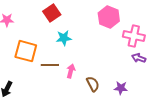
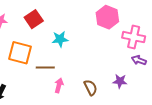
red square: (52, 13) -> (34, 19), moved
pink arrow: (71, 71) -> (59, 85), moved
purple star: (121, 88) -> (120, 81), moved

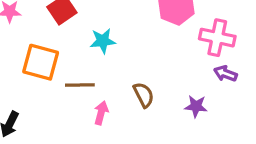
brown semicircle: (90, 88) -> (144, 95), moved

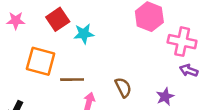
cyan star: (103, 41) -> (84, 34), moved
purple star: (196, 106) -> (165, 97), turned -30

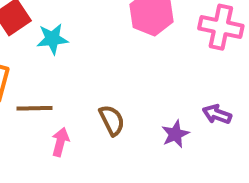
pink cross: (182, 42) -> (221, 27), moved
purple arrow: (189, 70) -> (217, 114), moved

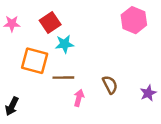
cyan star: (52, 39) -> (64, 44), moved

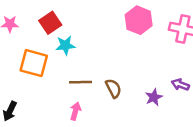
brown line: (63, 78) -> (81, 82), moved
pink arrow: (79, 98) -> (75, 111), moved

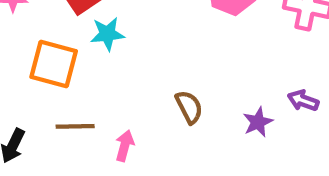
brown line: (81, 82) -> (75, 126), moved

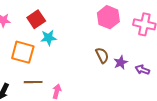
brown semicircle: (189, 107) -> (102, 55), moved
purple star: (258, 122) -> (121, 63), moved

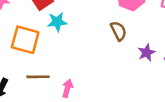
brown semicircle: (102, 55) -> (118, 31), moved

